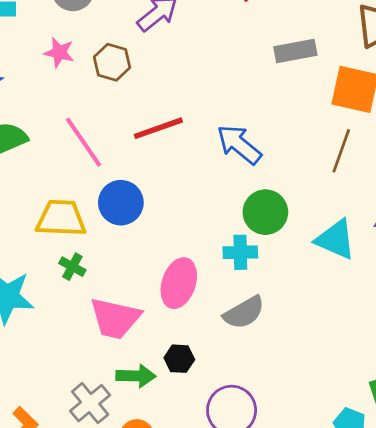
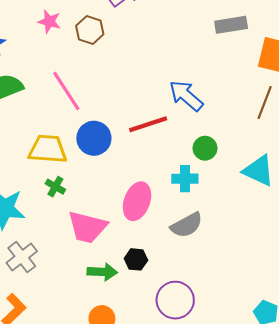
red line: (158, 128) -> (148, 124), moved
green circle: (265, 212) -> (205, 148), size x0.7
gray cross: (90, 403) -> (22, 257), moved

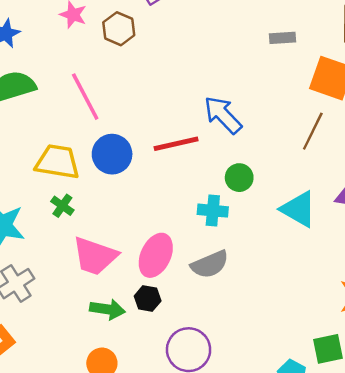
gray rectangle: (231, 25) -> (282, 38), size x0.7
pink ellipse: (137, 201) -> (156, 255), moved

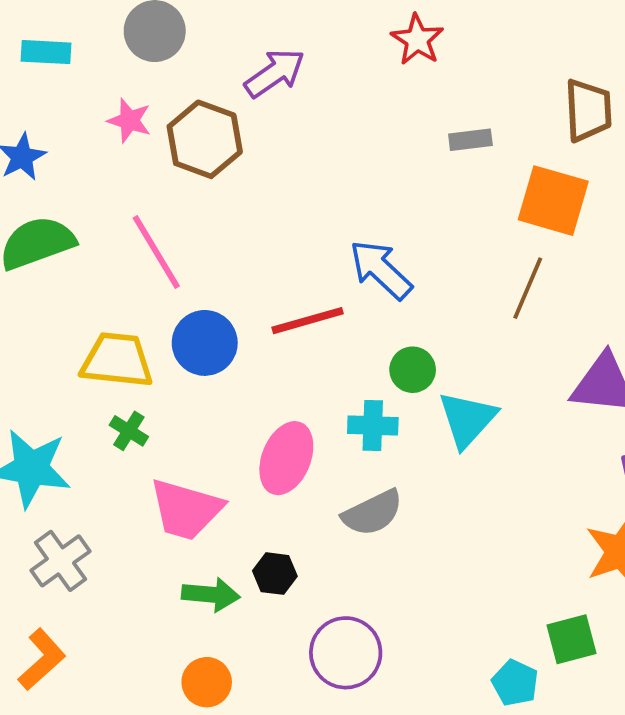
brown hexagon: (119, 29) -> (205, 139), size x1.4
cyan triangle: (299, 209) -> (467, 419), moved, turned 45
pink ellipse: (156, 255) -> (286, 458), moved

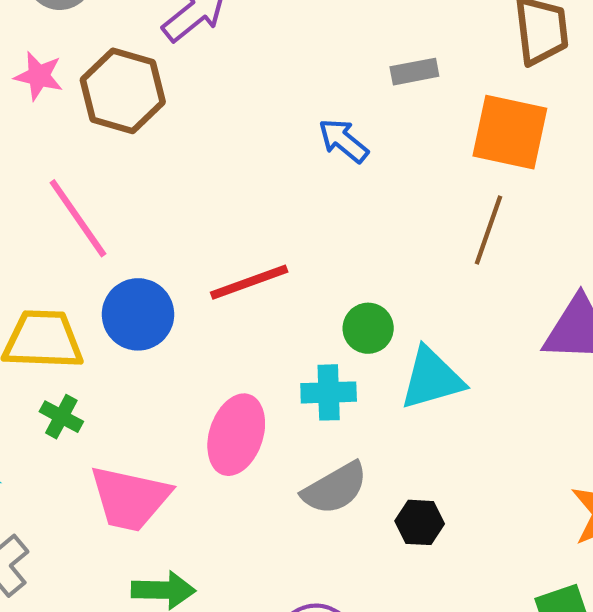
blue arrow: (381, 270) -> (343, 141), moved, size x0.7
cyan triangle: (467, 419) -> (432, 379), turned 36
black hexagon: (275, 574) -> (420, 522), moved

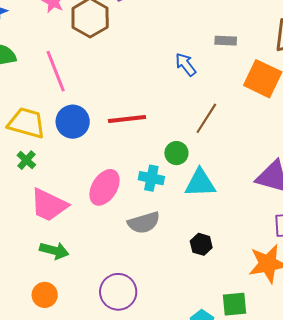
brown line: (488, 230) -> (206, 118), moved
black hexagon: (420, 522) -> (201, 244), moved

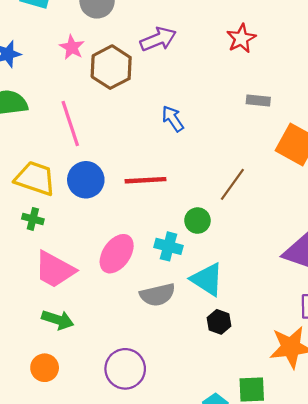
blue arrow: (186, 64) -> (173, 119), moved
green cross: (26, 160) -> (33, 219), turned -30
cyan triangle: (200, 183) -> (207, 279), moved, turned 32

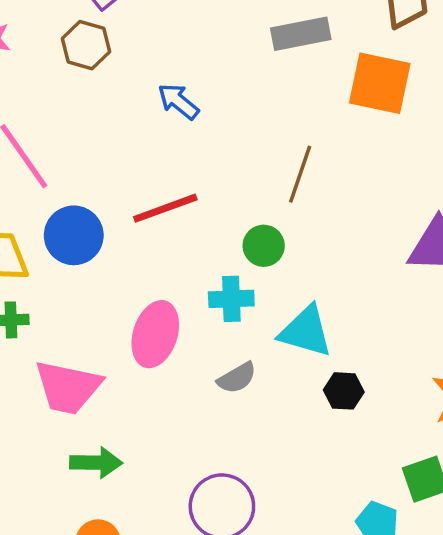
brown hexagon: (111, 67) -> (86, 45), moved, size x0.7
gray rectangle: (258, 100) -> (301, 34), size x1.5
gray semicircle: (157, 295) -> (237, 378), size x0.7

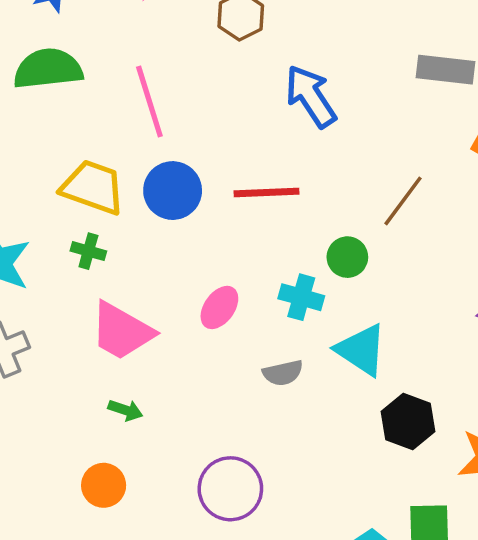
blue arrow: (178, 101) -> (311, 96), size x1.5
pink ellipse: (155, 334) -> (219, 307), size x0.7
black hexagon: (344, 391) -> (408, 421), moved, size x1.4
green arrow: (96, 463) -> (125, 410), size x0.7

